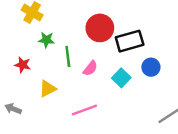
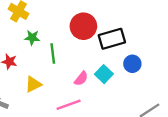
pink semicircle: (90, 68) -> (81, 79), moved

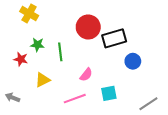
green star: (32, 38) -> (37, 45), moved
cyan square: (104, 74) -> (109, 93), moved, turned 35

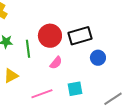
red circle: (88, 27) -> (50, 36), moved
pink semicircle: (86, 75) -> (56, 63), moved

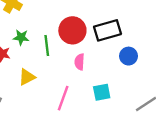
pink semicircle: (56, 63) -> (79, 62), turned 144
pink line: (42, 94) -> (63, 98), turned -50

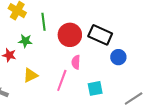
black rectangle: (107, 30) -> (100, 35), turned 40
green line: (47, 46) -> (44, 22), moved
pink line: (63, 98) -> (62, 80), moved

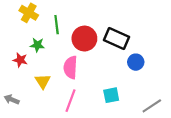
pink semicircle: (76, 62) -> (70, 67), moved, size x1.5
yellow triangle: (30, 75) -> (43, 81), turned -35
pink line: (62, 80) -> (70, 101), moved

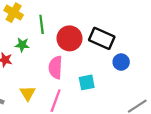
yellow triangle: (43, 81) -> (28, 93), moved
cyan square: (111, 95) -> (87, 82), moved

